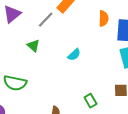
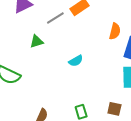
green triangle: (33, 46) -> (37, 41), turned 48

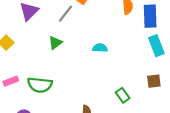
cyan semicircle: (76, 61) -> (100, 48), turned -128

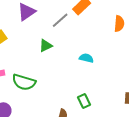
green rectangle: (123, 95) -> (84, 101), moved

